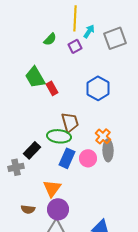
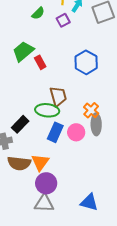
green trapezoid: (35, 77) -> (23, 51), turned 80
brown semicircle: (28, 209) -> (19, 163), moved, size x1.6

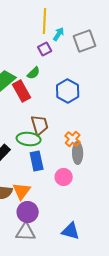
green semicircle: (38, 13) -> (34, 73), moved
red rectangle: (40, 62) -> (22, 91), size x1.5
blue rectangle: (55, 132) -> (37, 161), turned -36
pink circle: (76, 132) -> (64, 177), moved

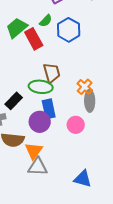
blue hexagon: (68, 91) -> (69, 30), moved
orange triangle: (22, 191) -> (34, 151), moved
purple circle: (28, 212) -> (40, 122), moved
gray triangle: (26, 232) -> (38, 167), moved

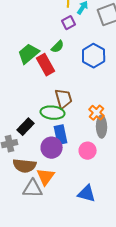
blue hexagon: (69, 30) -> (94, 56), moved
gray triangle: (38, 167) -> (33, 189), moved
blue triangle: (83, 179) -> (87, 194), moved

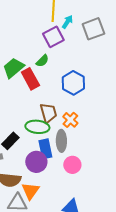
purple square: (69, 23) -> (53, 37), size x1.5
blue hexagon: (94, 56) -> (73, 83), moved
orange cross: (97, 113) -> (70, 120), moved
gray ellipse: (102, 127) -> (61, 141), moved

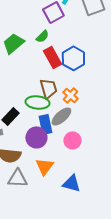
red rectangle: (30, 79) -> (52, 57), moved
gray ellipse: (61, 141) -> (61, 116), turned 50
orange triangle: (30, 191) -> (44, 166), moved

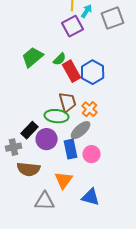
green semicircle: (42, 36) -> (60, 59), moved
blue rectangle: (45, 124) -> (71, 149), moved
purple circle: (36, 137) -> (47, 139), moved
gray triangle: (17, 178) -> (45, 201), moved

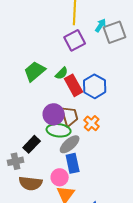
cyan arrow: (87, 11) -> (101, 25), moved
gray ellipse: (81, 130) -> (70, 144), moved
purple circle: (47, 139) -> (54, 114), moved
pink circle: (92, 154) -> (60, 177), moved

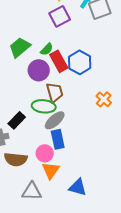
purple circle: (54, 114) -> (39, 70), moved
orange cross: (92, 123) -> (104, 99), moved

